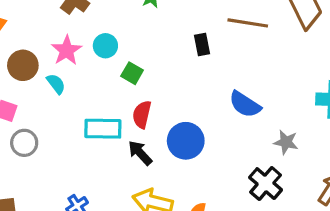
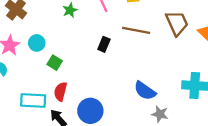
black rectangle: (202, 45) -> (104, 44), turned 32
blue semicircle: (245, 104) -> (145, 91), moved

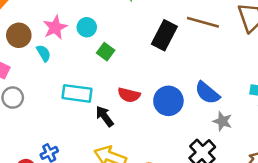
black rectangle: (104, 44) -> (164, 35), size x1.6
red semicircle: (60, 92) -> (129, 95), moved, turned -96
blue circle: (90, 111) -> (168, 101), moved

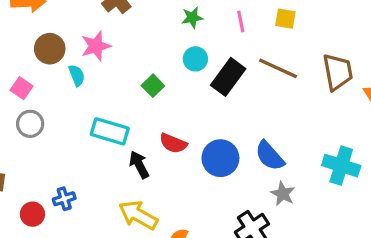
cyan circle: (87, 27) -> (195, 59), moved

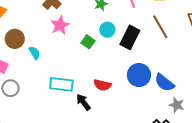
pink star: (96, 46) -> (60, 25), moved
brown line: (278, 68) -> (160, 27), turned 45
green square: (153, 86) -> (88, 42), moved
blue circle: (220, 158) -> (139, 75), moved

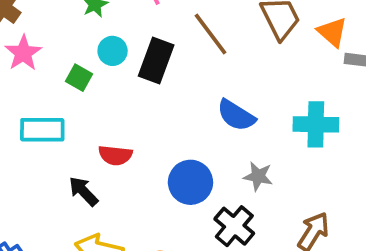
blue circle: (139, 75) -> (190, 182), moved
blue semicircle: (164, 83) -> (236, 115), moved
cyan rectangle: (61, 84) -> (42, 130), moved

